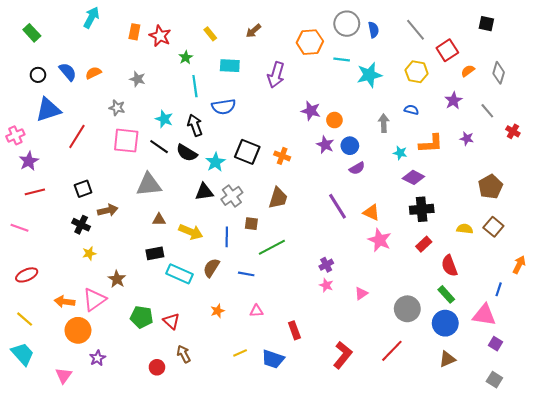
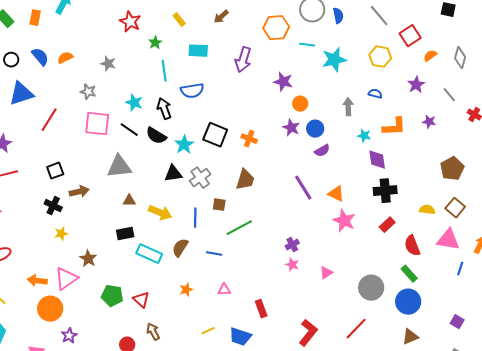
orange rectangle: (134, 32) -> (35, 18), moved
purple star: (311, 111) -> (283, 82), moved
purple diamond: (413, 177) -> (377, 160), turned 55
pink triangle: (484, 315) -> (448, 240), moved

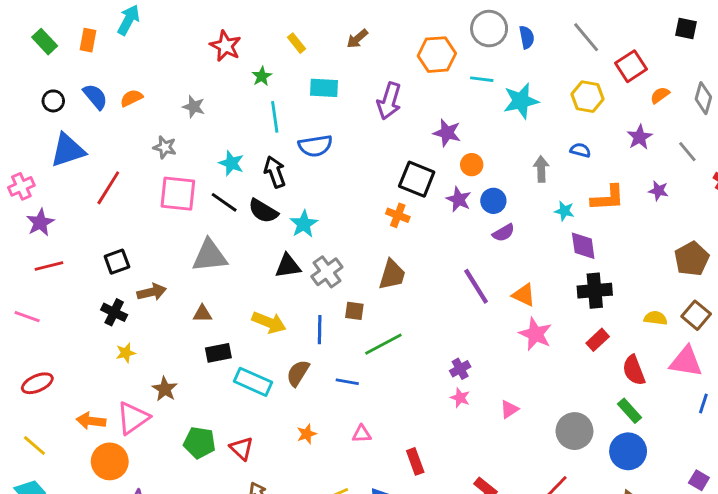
black square: (215, 135) -> (417, 179), moved
brown triangle: (129, 201) -> (202, 314), moved

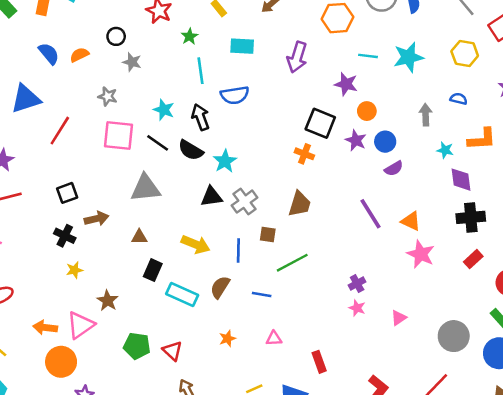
cyan line: (482, 79) -> (368, 56), moved
black circle: (53, 101) -> (116, 36), moved
black rectangle: (218, 353) -> (153, 270), turned -55

